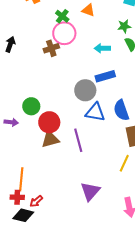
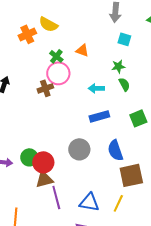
gray circle: (85, 90) -> (79, 149), moved
green circle: (31, 106) -> (29, 157), moved
blue triangle: (95, 112) -> (89, 202), moved
purple line: (78, 140) -> (56, 197), moved

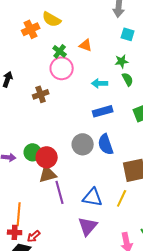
brown cross: (45, 88) -> (41, 94), moved
blue semicircle: (115, 150) -> (106, 144), moved

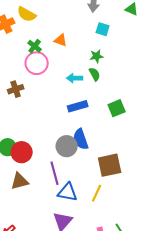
green semicircle: (128, 79) -> (95, 74), moved
gray circle: (83, 144) -> (67, 146), moved
brown triangle: (48, 174) -> (20, 181), moved
purple line: (60, 192) -> (55, 173), moved

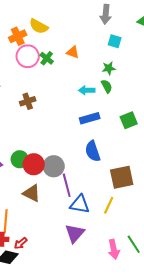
pink circle: (37, 63) -> (28, 56), moved
gray circle: (67, 146) -> (54, 166), moved
brown triangle: (20, 181) -> (32, 193), turned 42

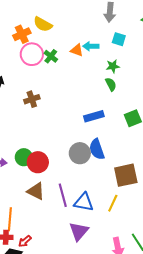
cyan arrow: (87, 90) -> (91, 46), moved
gray circle: (54, 166) -> (80, 153), moved
purple line: (67, 185) -> (63, 195), moved

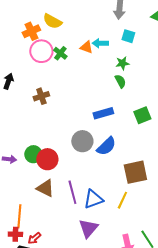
blue semicircle: (97, 149) -> (106, 146), turned -115
gray circle: (80, 153) -> (82, 141), moved
blue triangle: (84, 202) -> (93, 199), turned -30

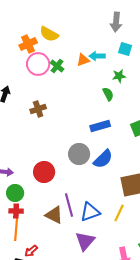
orange triangle: (86, 47) -> (83, 60), turned -40
green semicircle: (120, 81) -> (108, 94), moved
green circle: (33, 154) -> (15, 193), moved
brown triangle: (45, 188) -> (54, 215), moved
red cross: (15, 234) -> (16, 211), moved

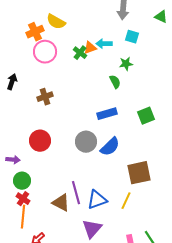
green cross: (57, 66) -> (80, 53), moved
red circle: (44, 172) -> (40, 141), moved
red cross: (16, 211) -> (23, 199), turned 32

